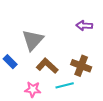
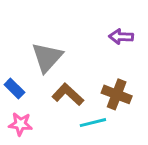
pink star: (33, 89) -> (20, 124), moved

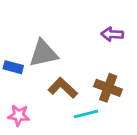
gray triangle: (47, 57) -> (43, 53), turned 36
blue rectangle: (14, 88) -> (13, 67), moved, turned -30

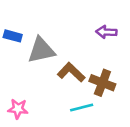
blue rectangle: (13, 67) -> (13, 36), moved
brown L-shape: (63, 88) -> (71, 72), moved

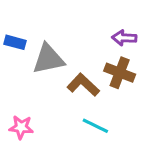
brown cross: (102, 83) -> (120, 73), moved
cyan line: (82, 107) -> (95, 126), turned 40

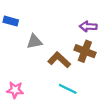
blue rectangle: (15, 42) -> (11, 21), moved
gray triangle: (48, 59) -> (34, 42), size x0.7

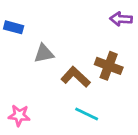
purple arrow: (88, 26) -> (121, 19), moved

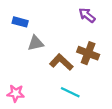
purple arrow: (121, 19) -> (87, 15), moved, turned 36
blue rectangle: (14, 27) -> (20, 22), moved

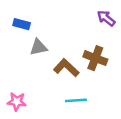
purple arrow: (87, 15) -> (106, 18), moved
cyan line: (70, 92) -> (76, 100), turned -30

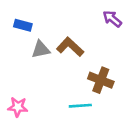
brown cross: (95, 58) -> (101, 80), moved
brown L-shape: (66, 68) -> (70, 47), moved

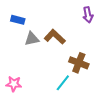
purple arrow: (112, 19) -> (88, 15), turned -140
cyan line: (80, 106) -> (63, 83), turned -48

